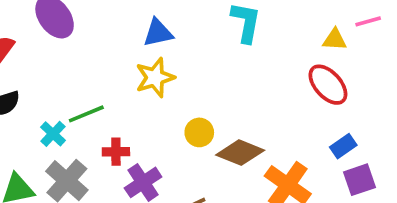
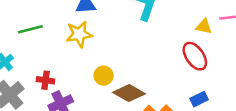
green line: (86, 114) -> (30, 29), moved

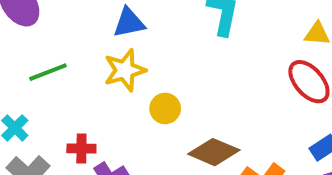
yellow circle: (104, 76) -> (165, 108), moved

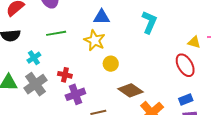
yellow star: (125, 70) -> (95, 40), turned 30

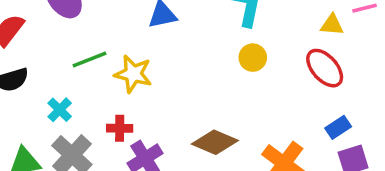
yellow star: (95, 40) -> (133, 74), moved
yellow circle: (111, 64) -> (253, 58), moved
brown diamond: (130, 90) -> (215, 142), moved

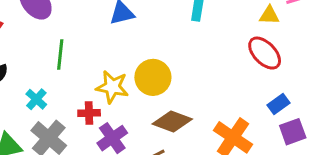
yellow circle: (253, 58) -> (153, 77), moved, size x1.5
green line: (89, 59) -> (60, 55), turned -60
yellow star: (133, 74) -> (112, 87), moved

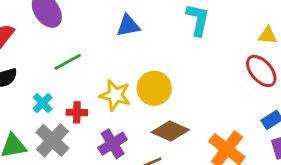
green line: (60, 55) -> (68, 62), turned 52
red cross: (89, 113) -> (77, 112), moved

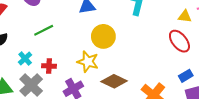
yellow circle: (154, 88) -> (103, 36), moved
yellow star: (115, 95) -> (88, 62), moved

